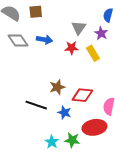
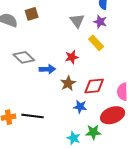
gray diamond: (18, 40) -> (24, 57), moved
blue arrow: (44, 40) -> (47, 69), moved
red star: (72, 48) -> (72, 57), moved
black line: (36, 105) -> (32, 116), moved

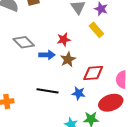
red star: (72, 57) -> (64, 40), moved
brown star: (68, 83) -> (68, 59), moved
black line: (32, 116) -> (48, 91), moved

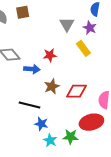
brown star: (68, 59) -> (52, 86), moved
blue star: (79, 93) -> (41, 124), moved

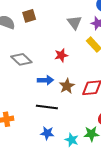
blue arrow: (32, 69) -> (45, 80), moved
blue star: (41, 124) -> (47, 133), moved

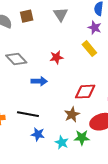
gray triangle: (75, 23) -> (61, 14), moved
brown star: (67, 86) -> (72, 114), moved
black line: (47, 107) -> (28, 114), moved

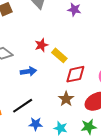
yellow rectangle: (89, 49) -> (59, 55), moved
black line: (28, 114) -> (23, 106), turned -35
green star: (82, 138) -> (89, 127), moved

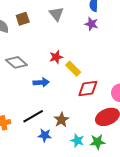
brown star: (66, 99) -> (61, 120), moved
cyan star: (61, 128) -> (77, 141), moved

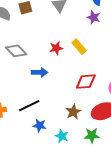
yellow rectangle: (73, 69) -> (79, 47), moved
brown star: (61, 120) -> (73, 112), moved
cyan star: (77, 141) -> (62, 136), moved

